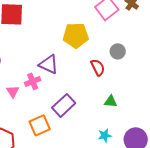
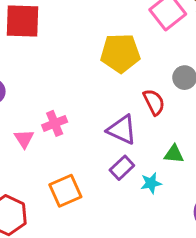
purple triangle: (49, 64) -> (122, 130), moved
purple rectangle: (64, 105) -> (122, 168), moved, size x0.7
cyan star: (105, 135) -> (151, 183), moved

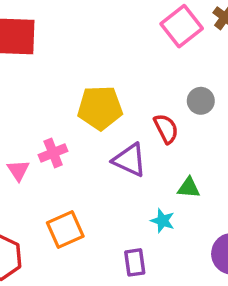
yellow pentagon: (120, 53) -> (100, 108), moved
purple rectangle: (122, 168) -> (135, 262), moved, turned -55
cyan star: (151, 183) -> (163, 221), turned 30

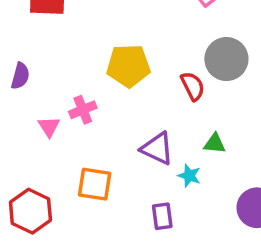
gray circle: (201, 101) -> (226, 59), size x1.6
purple triangle: (130, 160) -> (157, 149), moved
orange square: (65, 229) -> (95, 184), turned 33

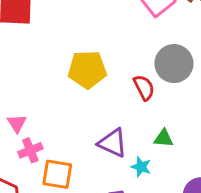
pink cross: (83, 110) -> (30, 150), moved

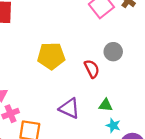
gray circle: (174, 64) -> (113, 52), size x0.7
cyan star: (141, 167) -> (113, 125), moved

